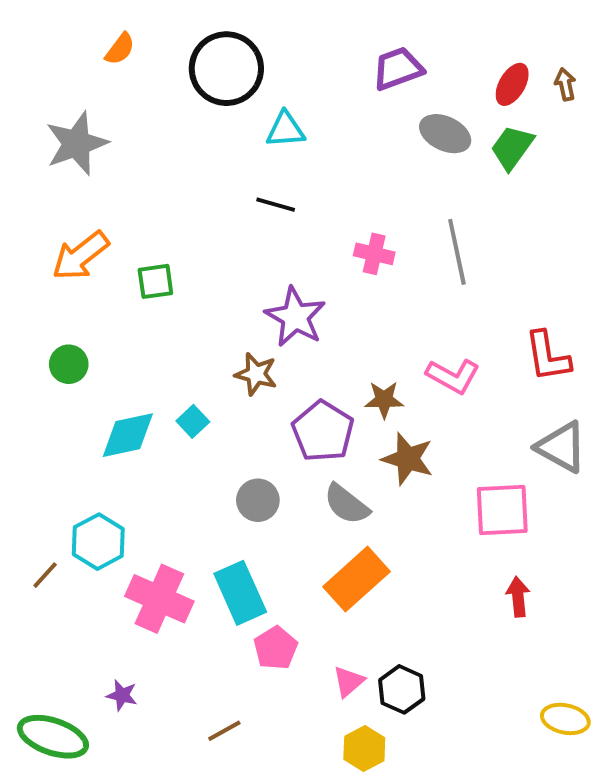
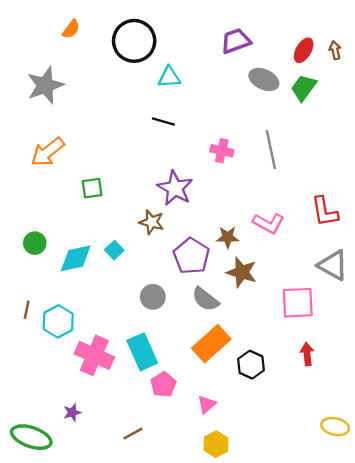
green square: (155, 281) -> (92, 188), moved
green circle: (69, 364) -> (35, 243), moved
brown line: (45, 575) -> (27, 310), moved, turned -30
black hexagon: (402, 689) -> (251, 365), moved
purple star: (122, 695) -> (72, 413), turned -30

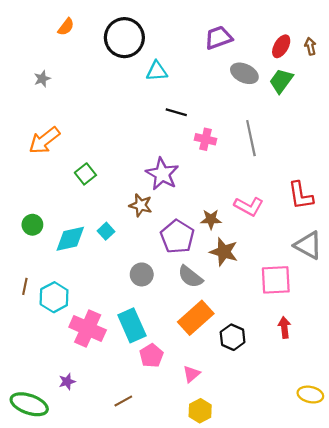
gray star: (45, 85) -> (42, 79), size x0.5
black line: (163, 122) -> (176, 112), moved
green square: (92, 188) -> (85, 174), turned -30

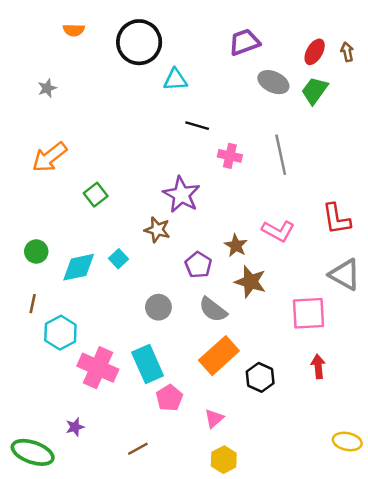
orange semicircle: (66, 27) -> (74, 30), turned 54
brown star: (211, 219) -> (236, 245), turned 30
purple pentagon: (177, 237) -> (198, 265), size x0.7
brown line: (25, 286) -> (33, 304), moved

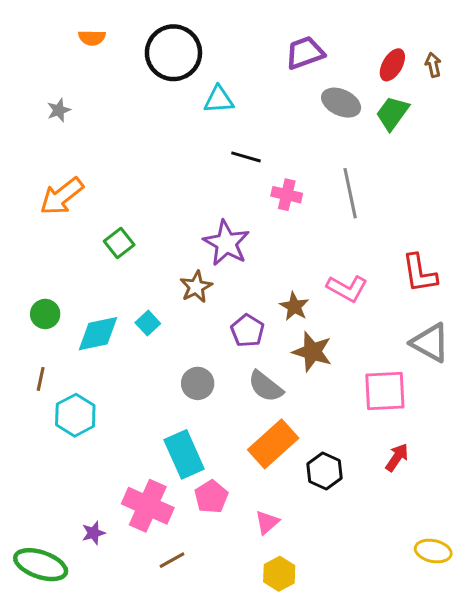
brown star: (157, 230) -> (196, 287), turned 30
red arrow: (318, 366) -> (397, 457), turned 40
pink cross: (98, 368) -> (148, 506), moved

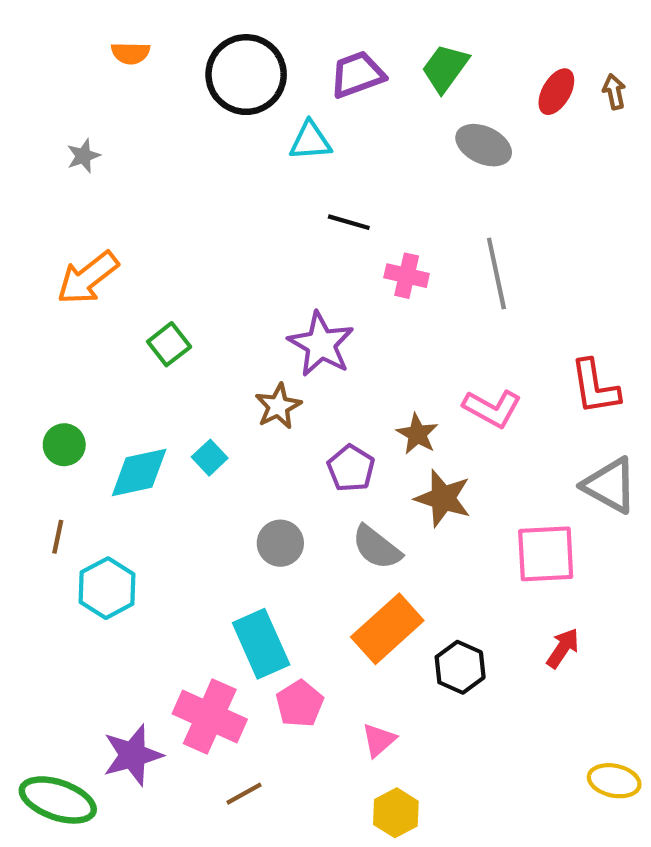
purple trapezoid: (305, 53) -> (357, 75), moved
green trapezoid: (392, 113) -> (445, 68), moved
purple star: (93, 533) -> (133, 755), size x1.8

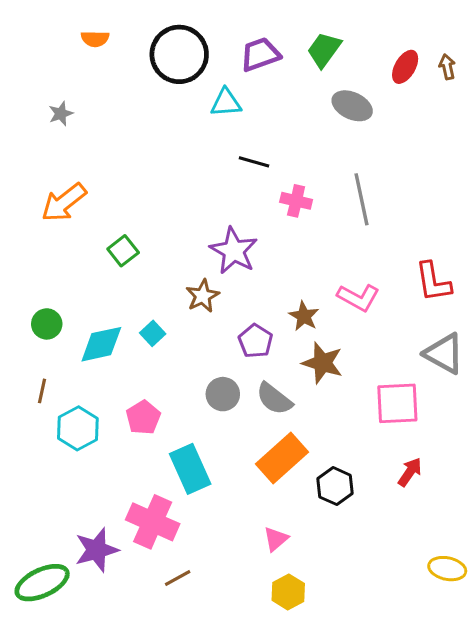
gray circle: (280, 543) -> (223, 394), moved
pink pentagon: (300, 704) -> (143, 417), moved
green ellipse: (58, 800) -> (42, 583), turned -44

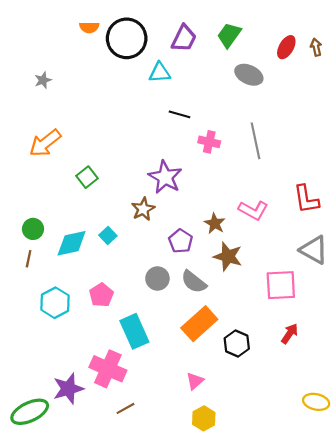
orange semicircle: (95, 39) -> (89, 27), moved
purple trapezoid: (260, 54) -> (184, 38), turned 136
brown line: (42, 391) -> (29, 259), moved

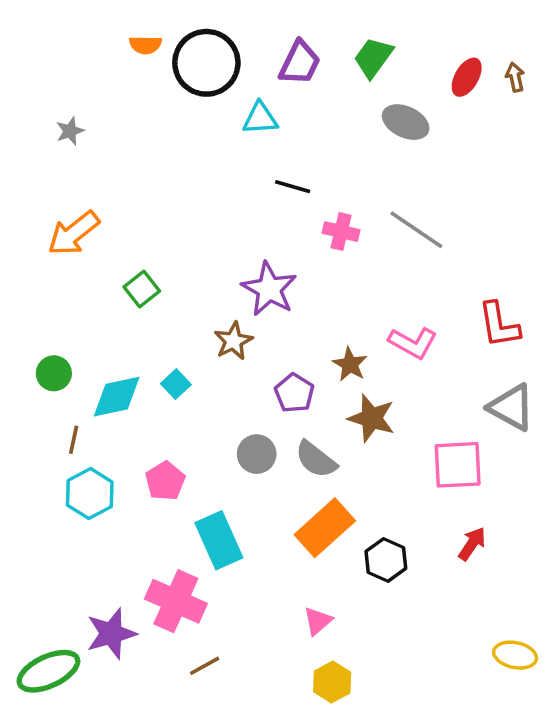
gray line: (255, 141) -> (416, 230), turned -44
brown line: (29, 259) -> (74, 440), moved

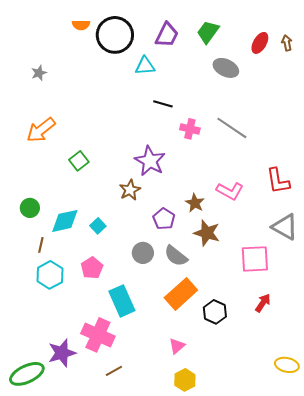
cyan square: (176, 384) -> (98, 226), moved

